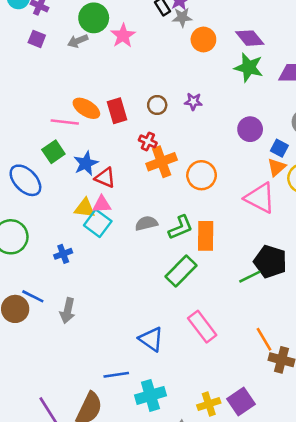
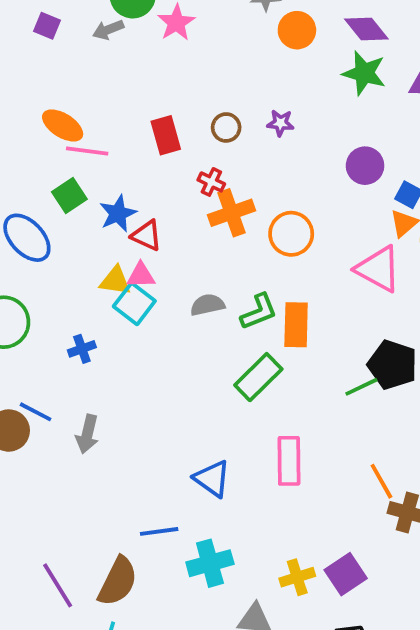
orange ellipse: (86, 108) -> (63, 126), moved
pink rectangle: (202, 327) -> (289, 461), turned 36

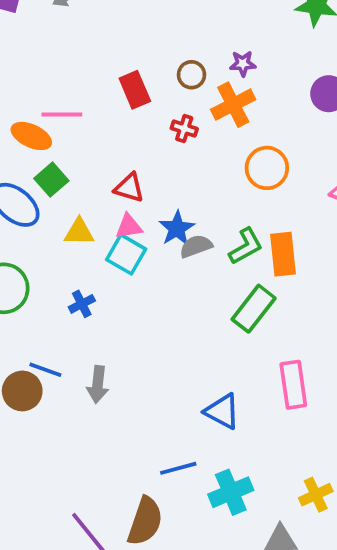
orange ellipse: (63, 126) -> (31, 136), moved
green square: (69, 195) -> (51, 180), moved
orange cross: (232, 213) -> (233, 105), moved
blue star: (118, 214) -> (177, 228), moved
yellow triangle: (115, 281) -> (79, 232), moved

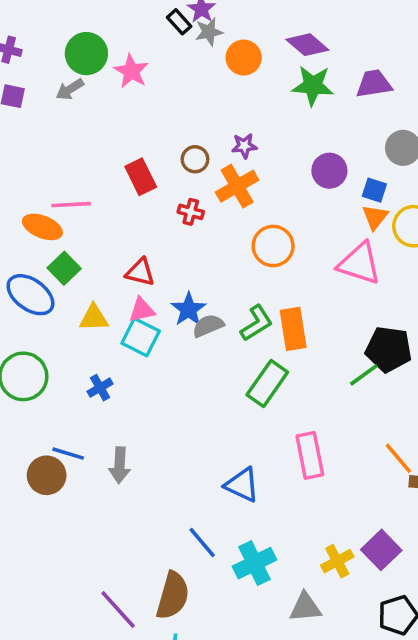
blue line: (178, 468) -> (202, 543), turned 68

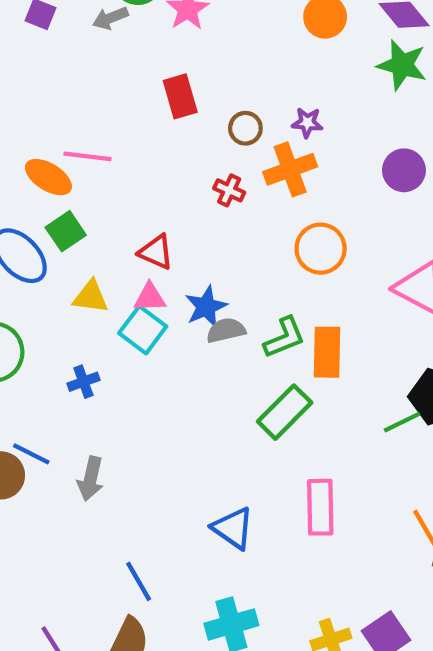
red rectangle: (141, 177) -> (180, 96), moved
blue line: (202, 543) -> (139, 581), moved

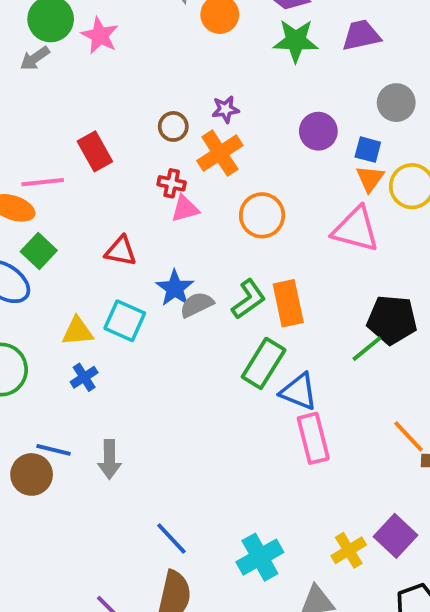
red rectangle: (180, 96) -> (95, 151), moved
yellow triangle: (91, 297) -> (78, 331), moved
pink triangle: (150, 298) -> (185, 209), moved
blue triangle: (233, 528) -> (299, 392), moved

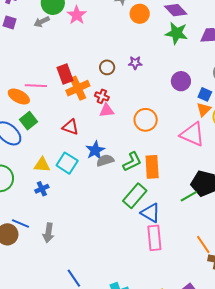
orange cross: (220, 153) -> (78, 88), moved

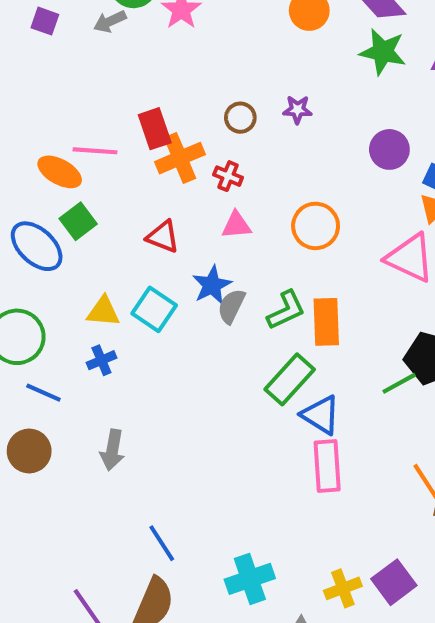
pink triangle: (107, 110) -> (236, 225), moved
gray semicircle: (105, 160) -> (231, 306), turned -48
blue line: (20, 224) -> (43, 393), moved

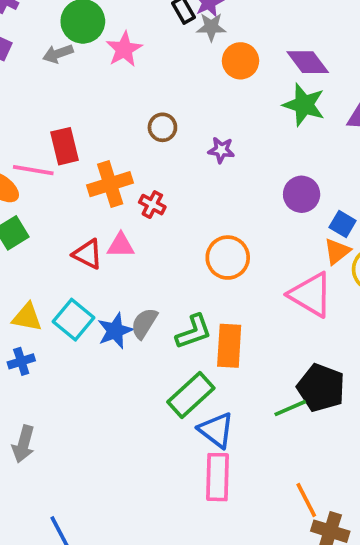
brown circle: (240, 118) -> (162, 127), moved
red rectangle: (155, 129) -> (65, 146), moved
pink triangle: (236, 225) -> (121, 245), moved
blue star: (212, 285) -> (115, 331), moved

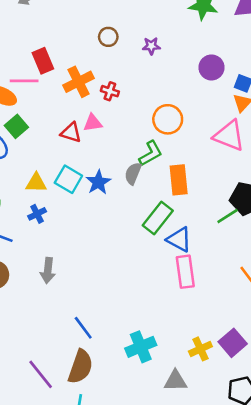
gray semicircle: (144, 323) -> (133, 173), moved
green L-shape: (194, 332) -> (151, 153), moved

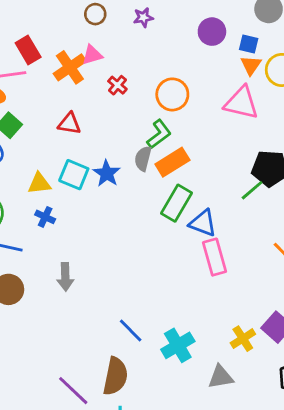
red cross: (110, 91) -> (117, 85), moved, turned 30
pink triangle: (93, 123) -> (92, 55), moved
orange rectangle: (179, 180) -> (172, 162), moved, turned 72
blue cross: (37, 214) -> (45, 217), turned -30
blue line: (83, 328) -> (131, 330), moved

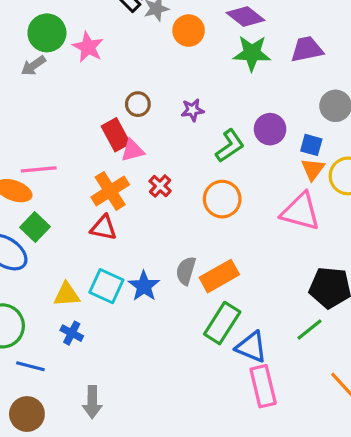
red rectangle: (28, 50) -> (116, 135), moved
orange cross: (70, 67) -> (110, 191), moved
green L-shape: (159, 134) -> (230, 146), moved
green line: (252, 190) -> (309, 330), moved

